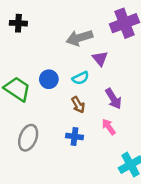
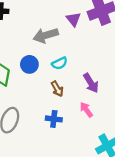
gray arrow: (79, 38) -> (46, 35), moved
purple triangle: (100, 59) -> (74, 19), moved

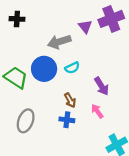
blue circle: (29, 64) -> (44, 69), size x1.5
brown arrow: (57, 89) -> (70, 100), moved

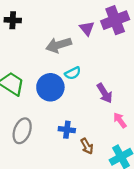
blue circle: (44, 69) -> (50, 87), moved
brown arrow: (70, 100) -> (87, 146), moved
pink arrow: (97, 111) -> (120, 120), moved

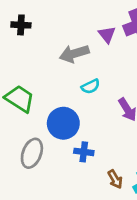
blue circle: (50, 87) -> (63, 123), moved
brown arrow: (87, 146) -> (115, 179), moved

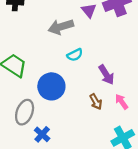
blue cross: (84, 152) -> (42, 134), moved, turned 35
brown arrow: (115, 179) -> (96, 102), moved

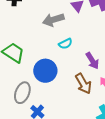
brown arrow: (96, 102) -> (83, 84), size x1.5

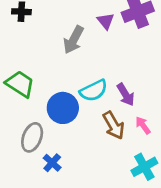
gray arrow: (53, 20) -> (74, 40), turned -45
cyan semicircle: (65, 44) -> (94, 91), moved, size x1.5

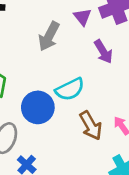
purple arrow: (126, 95) -> (103, 52), moved

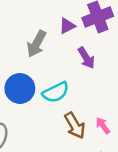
purple triangle: (82, 17) -> (67, 26), turned 42
blue circle: (38, 107) -> (20, 88), moved

